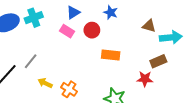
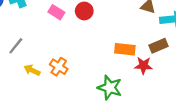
orange rectangle: (111, 55) -> (125, 49), moved
orange cross: (69, 89) -> (59, 67), moved

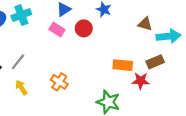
yellow arrow: (32, 70) -> (21, 87), moved, turned 32

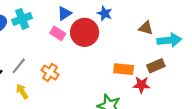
red circle: (84, 28) -> (85, 32), size x1.6
orange cross: (59, 82) -> (50, 73), moved

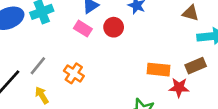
brown triangle: (146, 28) -> (191, 13), moved
red circle: (85, 32) -> (114, 27), size x0.6

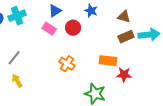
brown triangle: (191, 13) -> (124, 17), moved
brown rectangle: (196, 66) -> (126, 37), moved
orange cross: (74, 73) -> (67, 64), moved

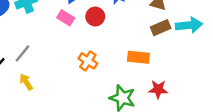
red star: (124, 75) -> (158, 89), moved

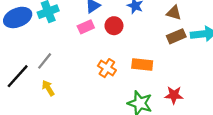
pink rectangle: (66, 18) -> (86, 27), turned -56
orange rectangle: (138, 57) -> (142, 64), moved

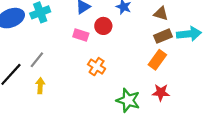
pink rectangle: (86, 27) -> (81, 35), moved, turned 42
orange rectangle: (142, 64) -> (157, 60), moved, turned -60
yellow arrow: (48, 88) -> (40, 86), turned 35

